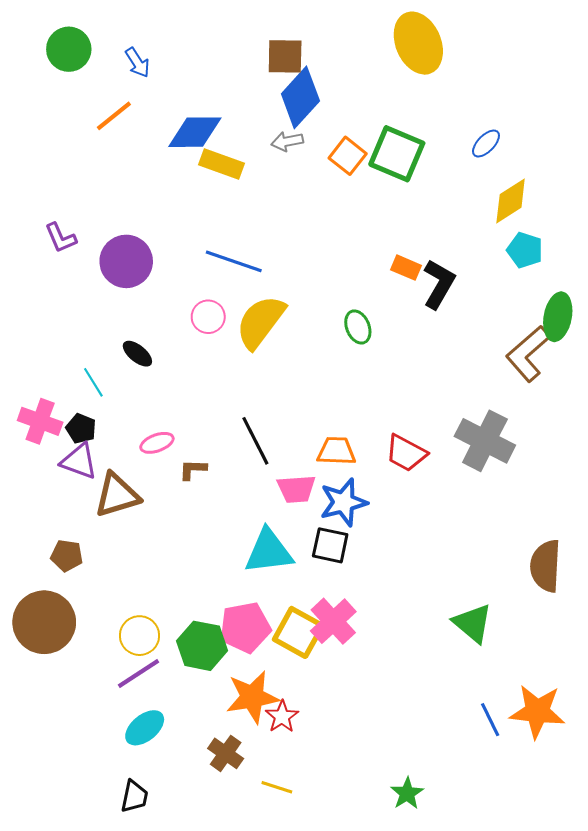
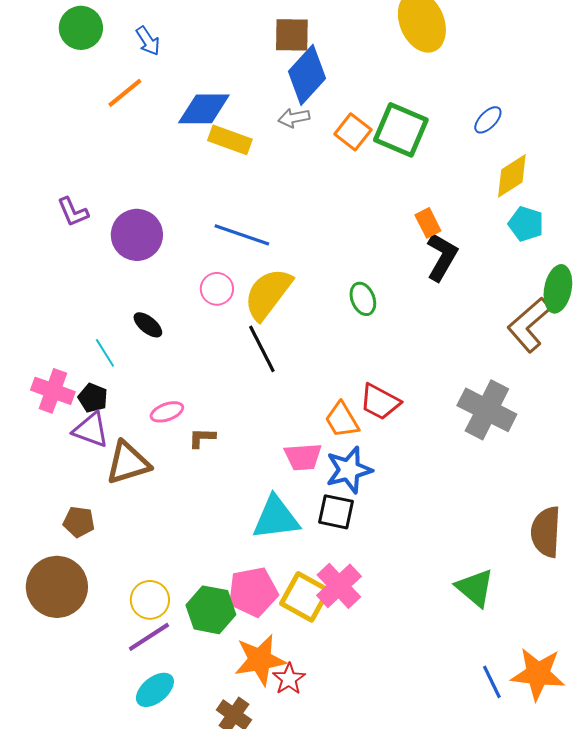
orange rectangle: (406, 268) -> (428, 223), moved, turned 40
black line: (255, 441) -> (262, 349), moved
orange trapezoid: (336, 451) -> (342, 420), turned -123
red trapezoid: (406, 453) -> (380, 402), moved

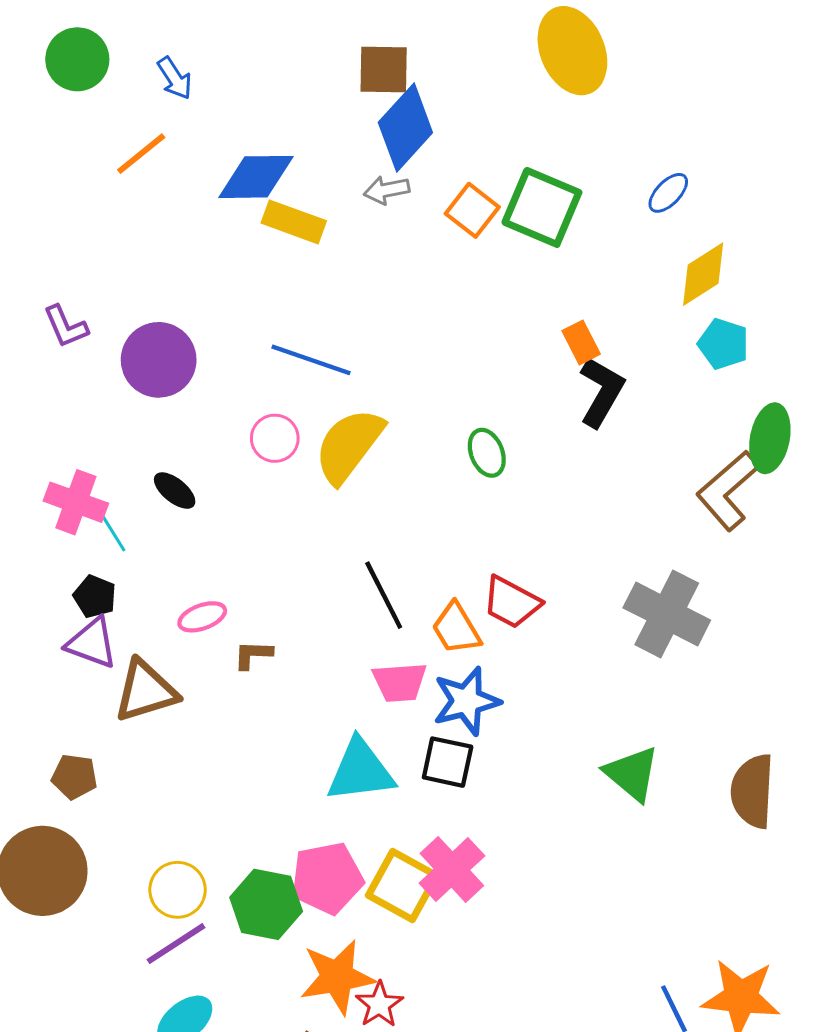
black line: (262, 349) -> (384, 595), moved
pink cross: (53, 391) -> (76, 502), moved
green triangle: (475, 588) -> (632, 774), moved

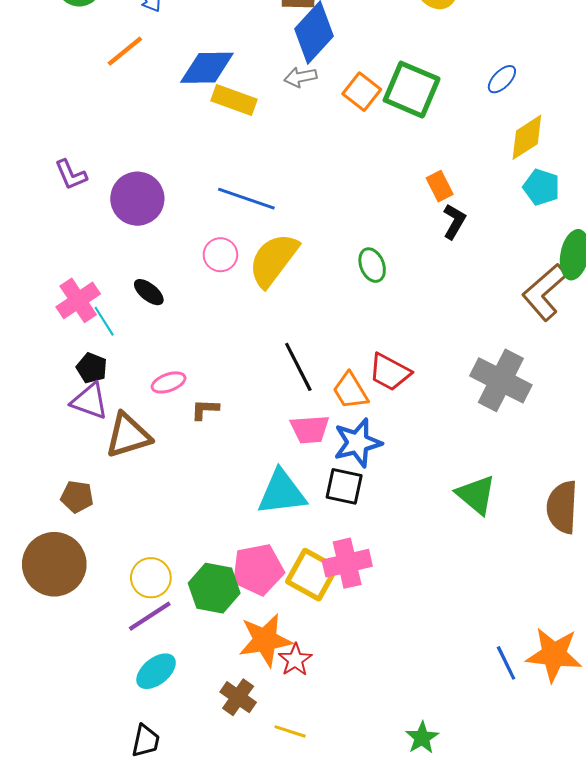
black L-shape: (601, 392) -> (454, 221), size x0.7
pink cross: (76, 502) -> (78, 300), turned 36
pink cross: (452, 869) -> (347, 563), turned 30

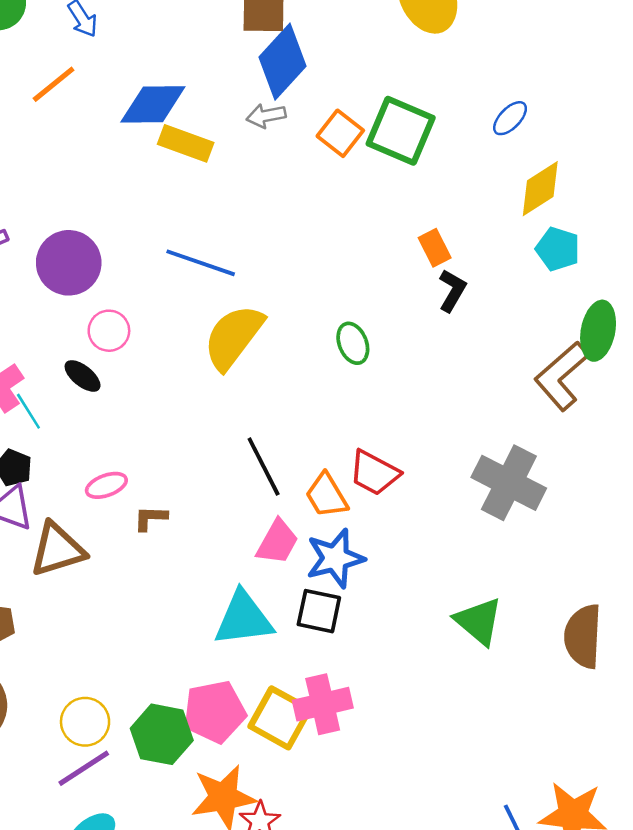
pink circle: (220, 255) -> (109, 331), moved
pink trapezoid: (310, 429) -> (277, 542), turned -57

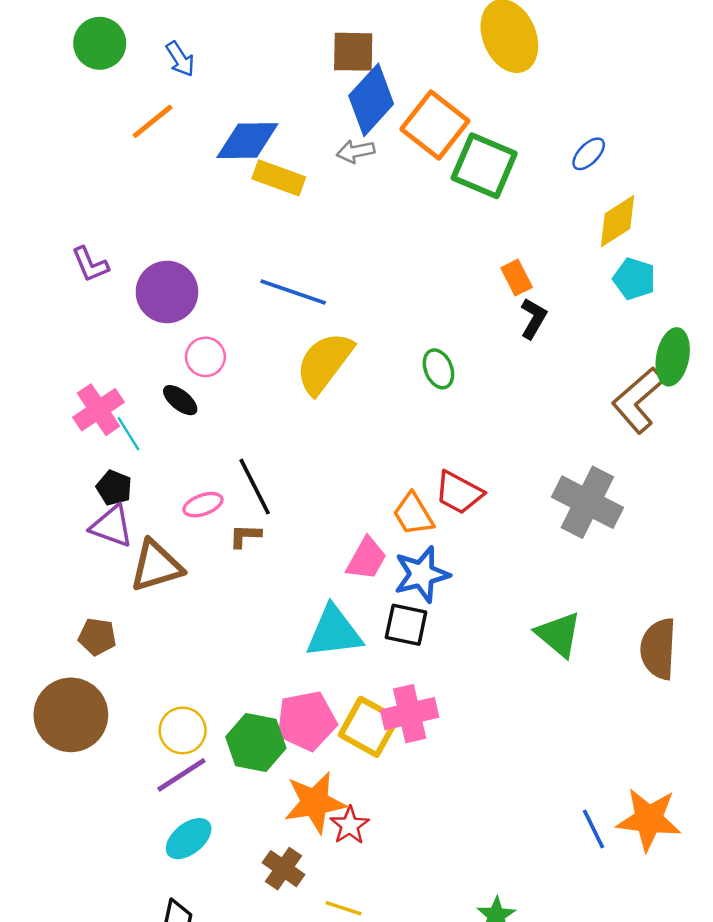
orange square: (340, 133) -> (435, 125), moved, size x1.5
black line: (264, 467) -> (255, 487), moved

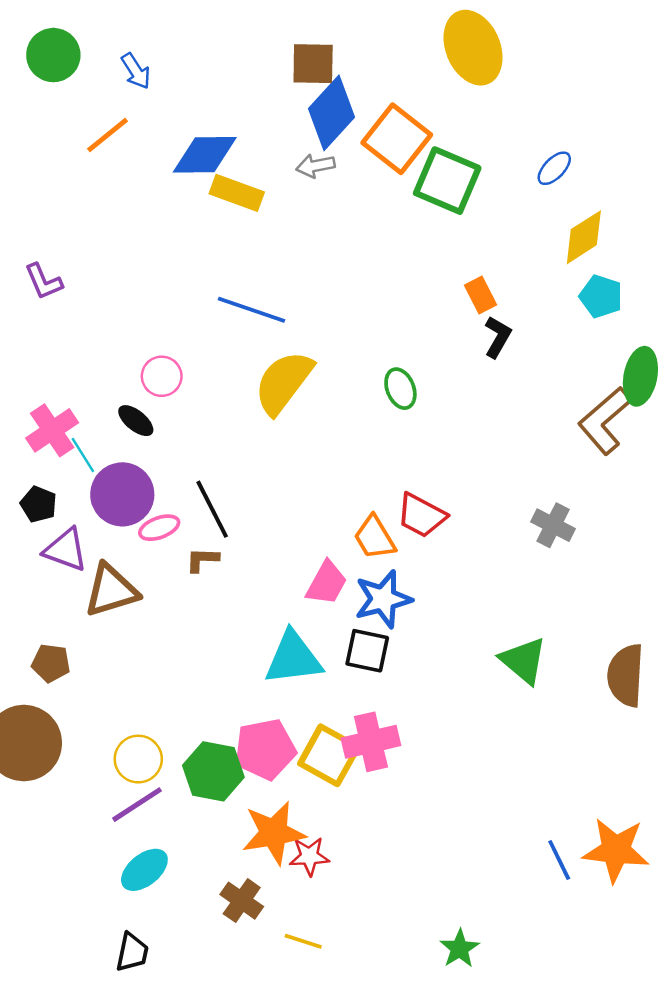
purple circle: (167, 292) -> (122, 494), moved
black pentagon: (114, 488) -> (39, 504), moved
gray cross: (587, 502) -> (553, 525), size x0.6
red star: (350, 825) -> (309, 856), turned 30

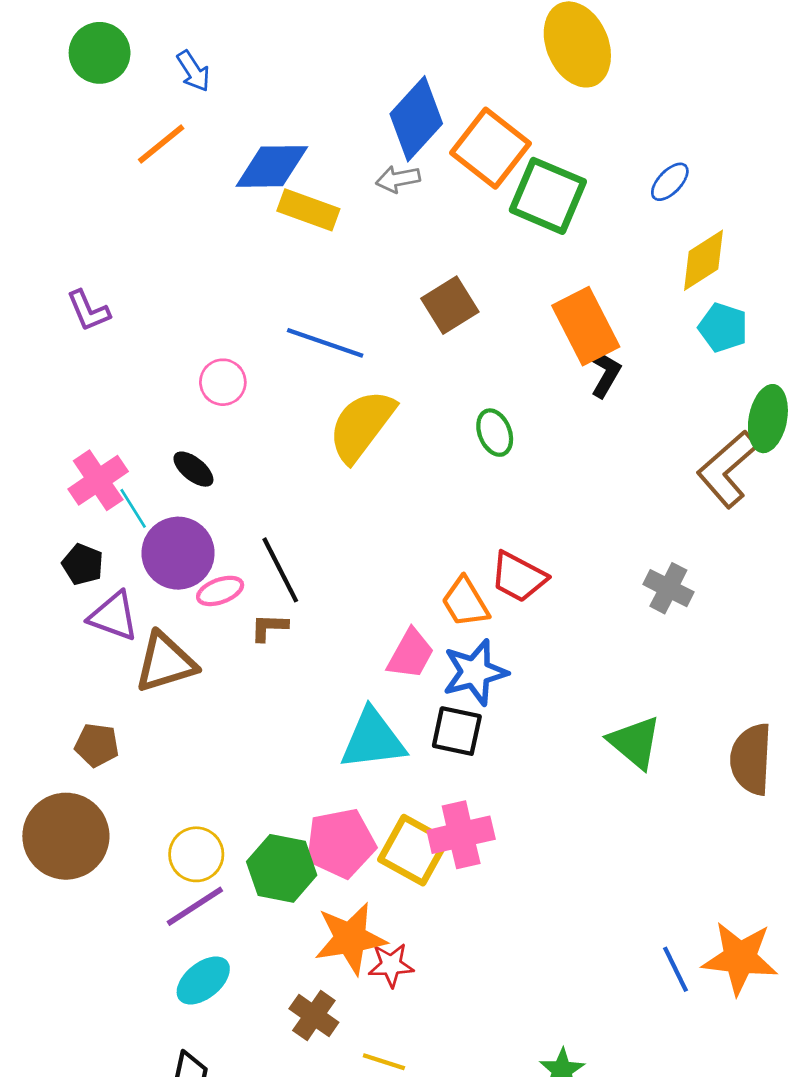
brown square: (313, 64) -> (450, 305), moved, turned -33
orange rectangle: (480, 295) -> (586, 326), size x1.8
pink circle: (162, 376) -> (223, 382), moved

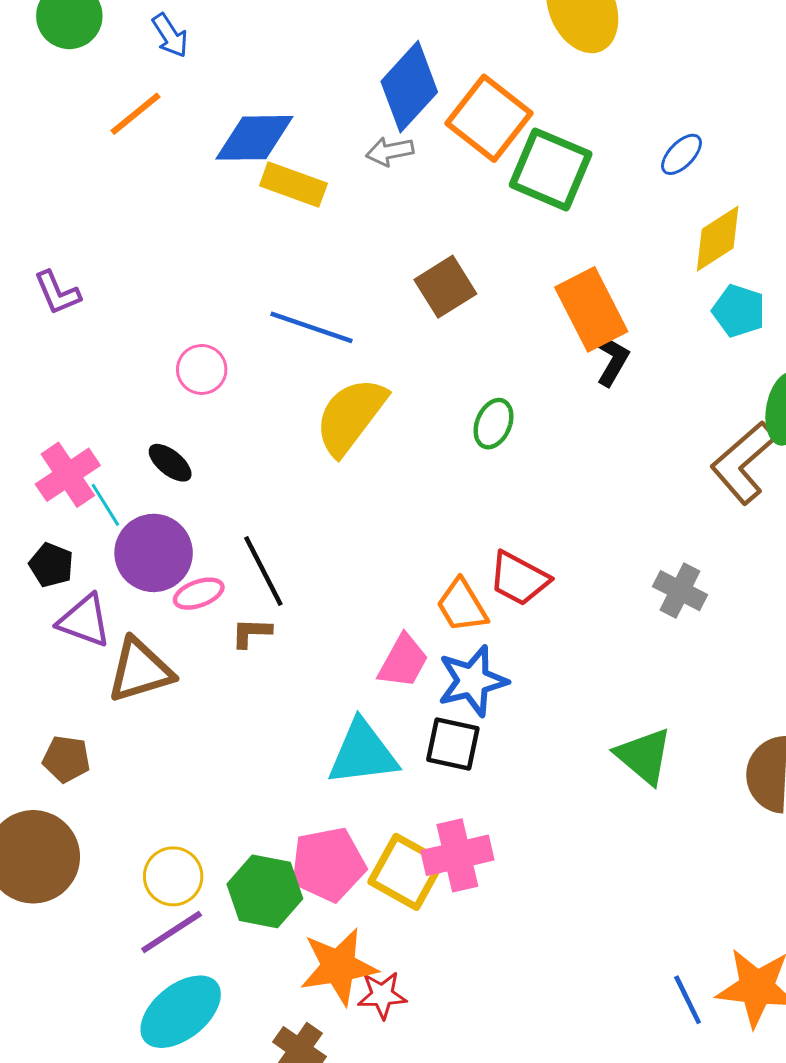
green ellipse: (495, 433) -> (493, 424), turned 45
cyan ellipse: (203, 980) -> (181, 1012), size x1.4

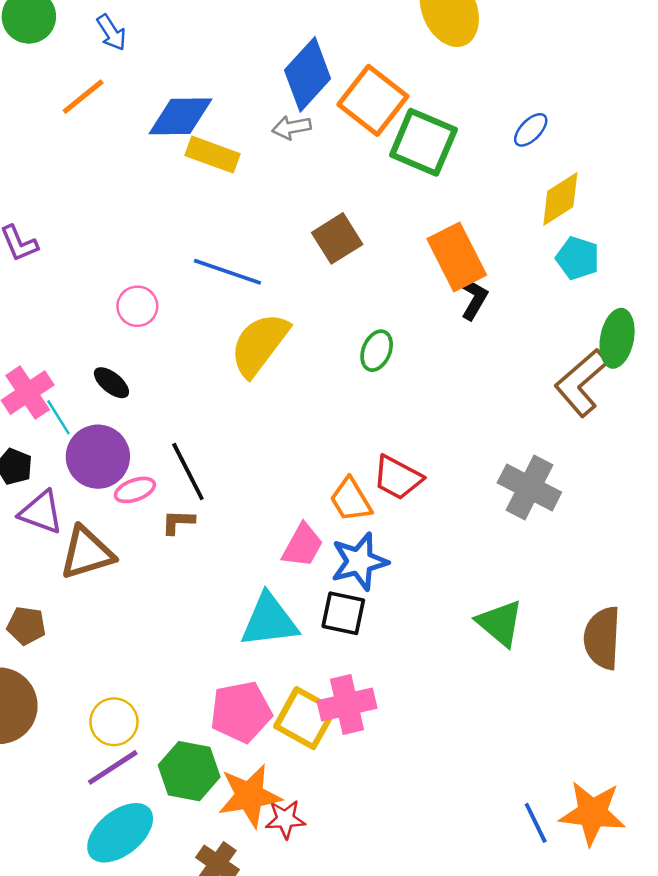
gray cross: (680, 591) -> (529, 487), size x1.4
green hexagon: (265, 891) -> (189, 771), moved

